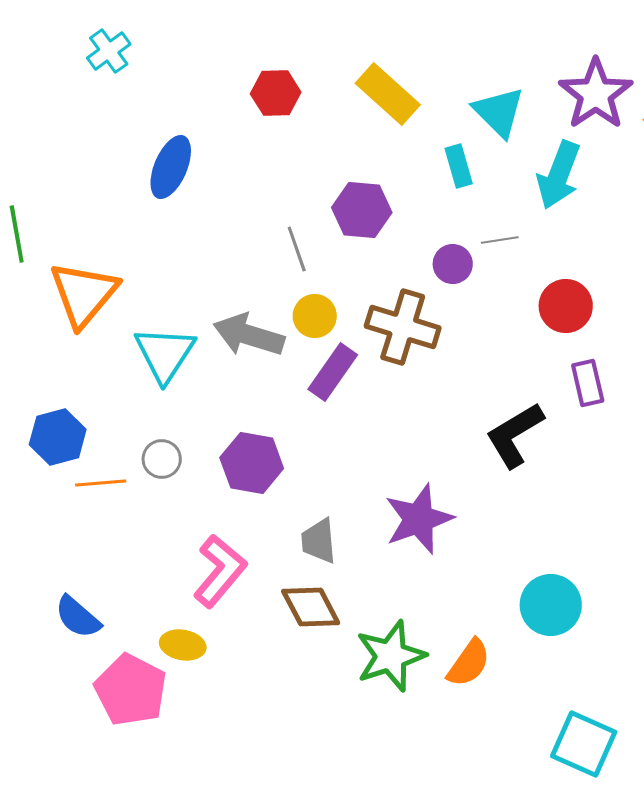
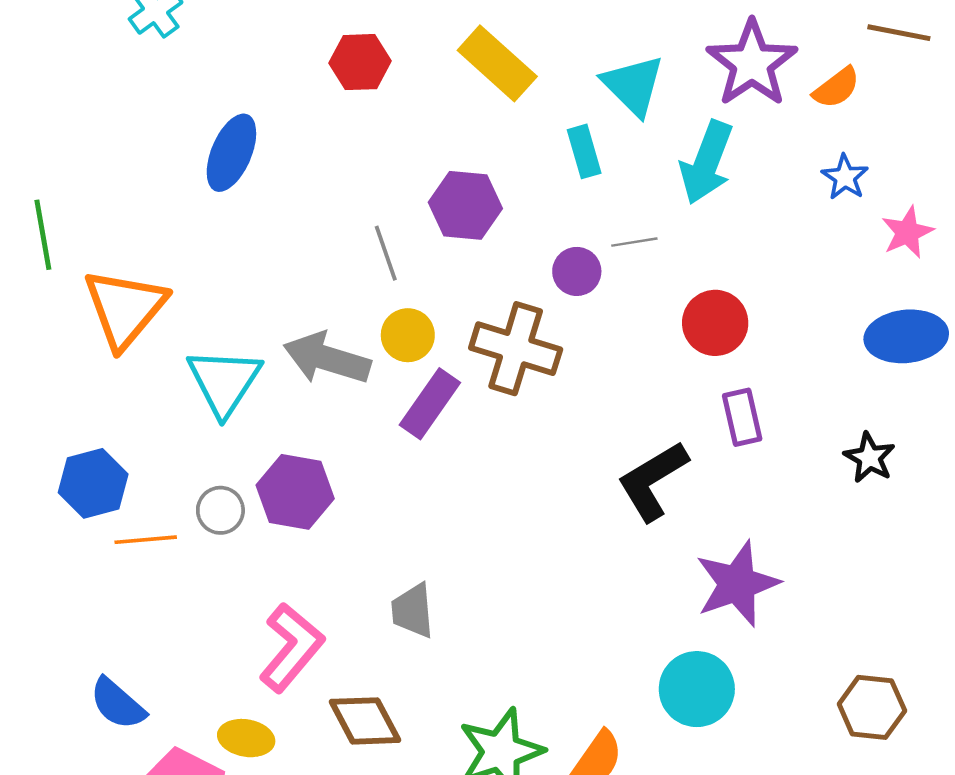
purple hexagon: (252, 463) -> (295, 492), moved
purple star: (419, 519) -> (737, 584), moved
brown diamond: (311, 607) -> (365, 721), moved

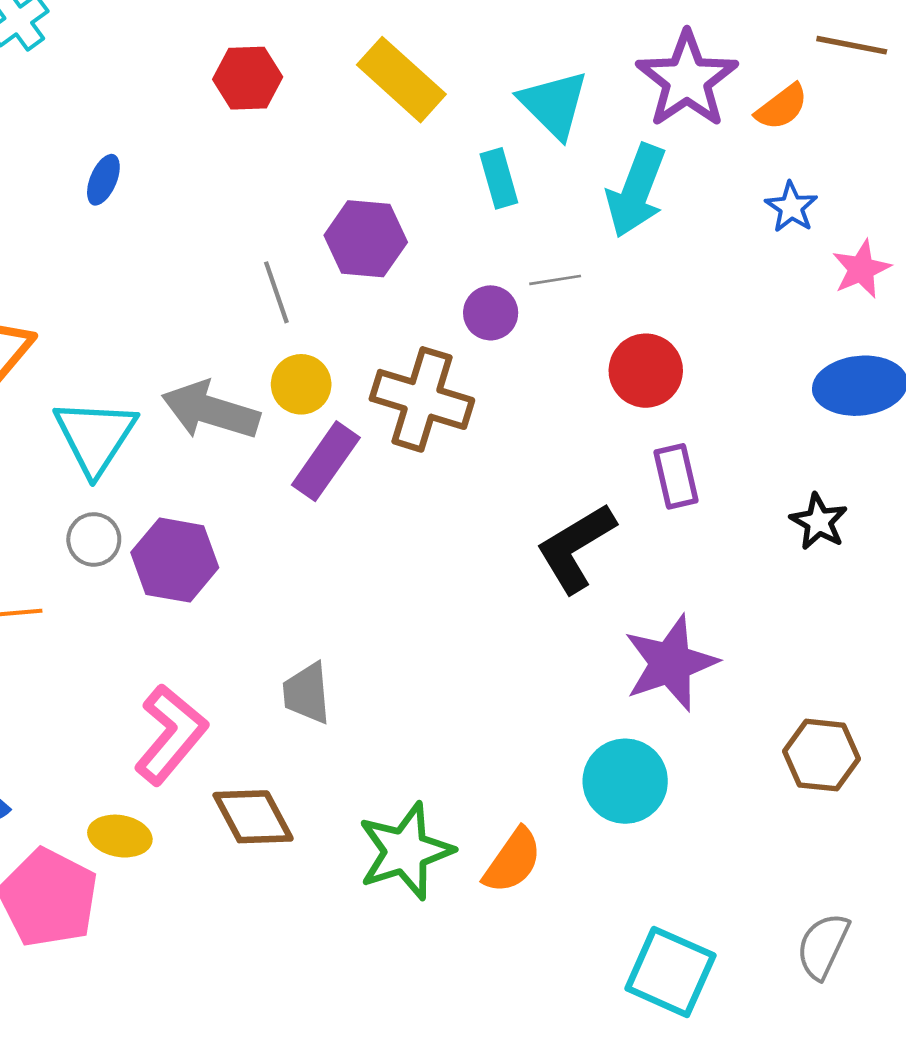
blue ellipse: (231, 153) -> (103, 180), size x0.6
gray circle: (220, 510) -> (94, 539), moved
brown hexagon: (872, 707) -> (821, 755), moved

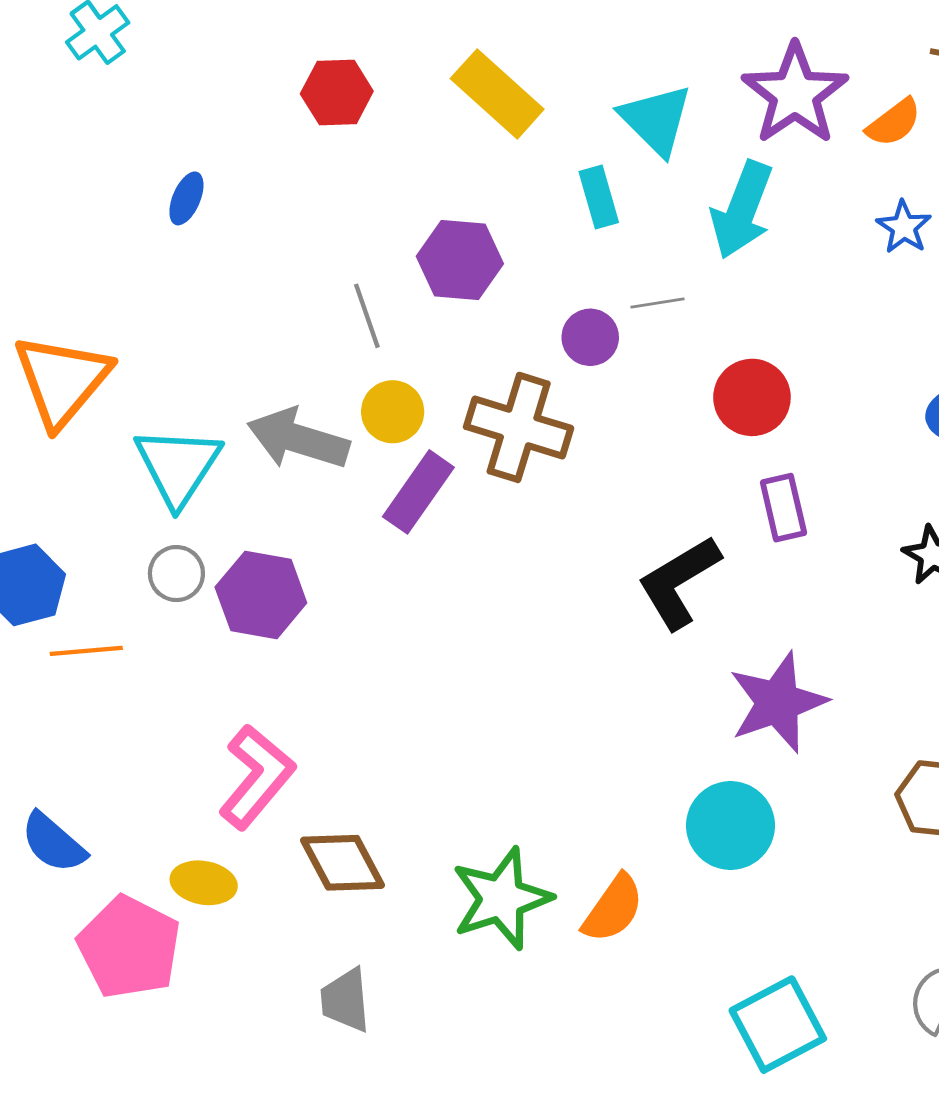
gray trapezoid: (307, 693) -> (345, 1000), moved
cyan square: (670, 972) -> (778, 1025), turned 38

